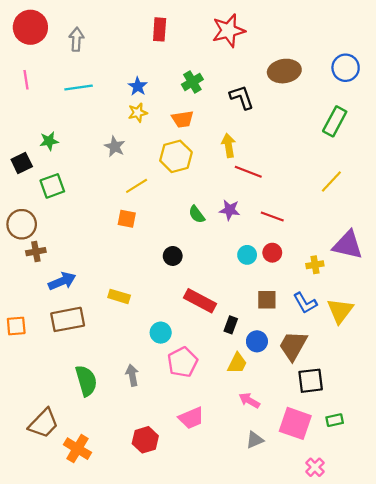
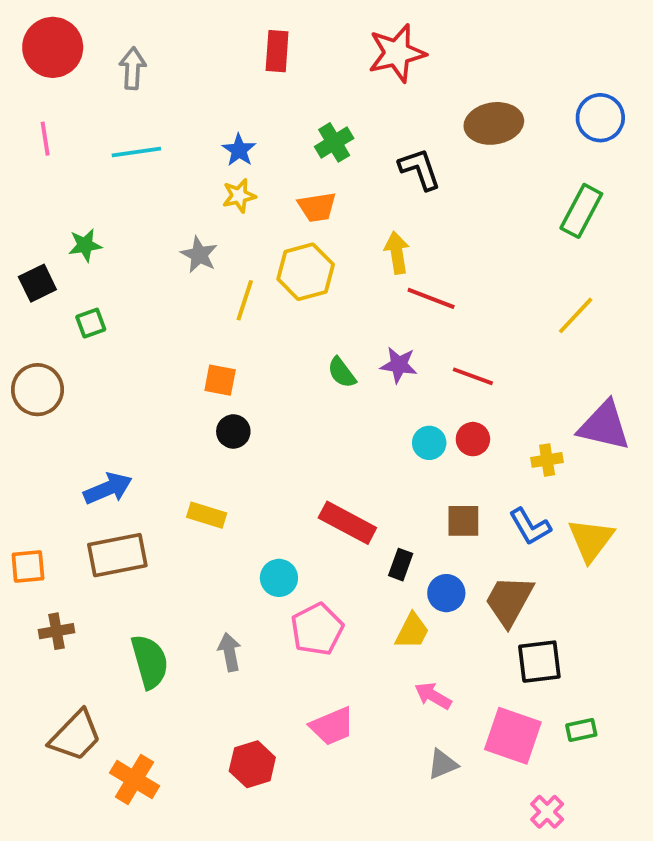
green square: (52, 186) -> (91, 323), size x0.7
yellow line: (137, 186) -> (245, 300), moved, turned -40
brown cross: (36, 252) -> (56, 631), moved
black circle: (173, 256) -> (233, 431), moved

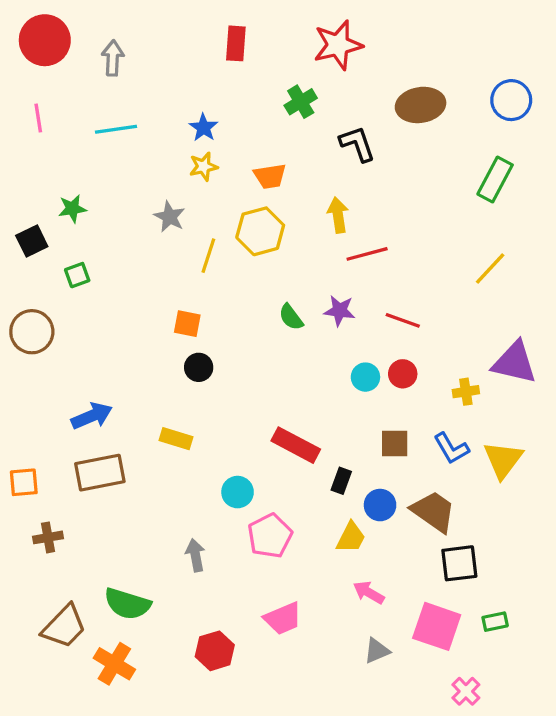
green cross: (334, 142) -> (301, 102), moved
red line: (431, 298) -> (367, 254), turned -36
brown trapezoid: (509, 601) -> (433, 511), turned 96
green semicircle: (150, 662) -> (127, 604), moved, turned 123

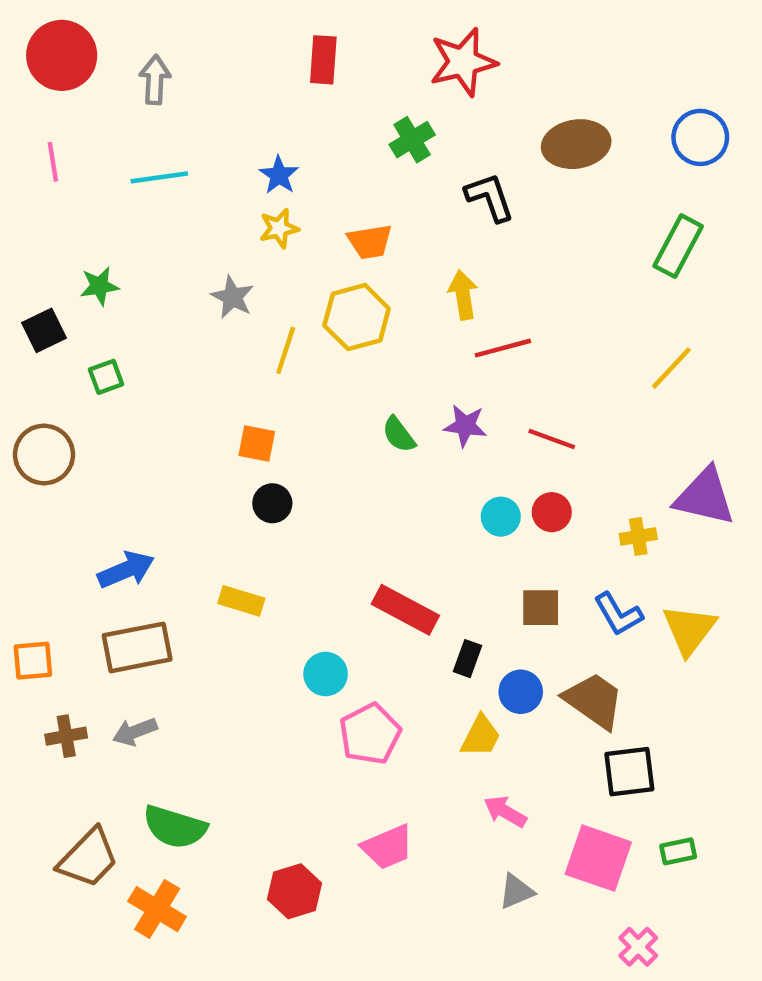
gray arrow: (195, 555) -> (135, 732), moved, turned -100

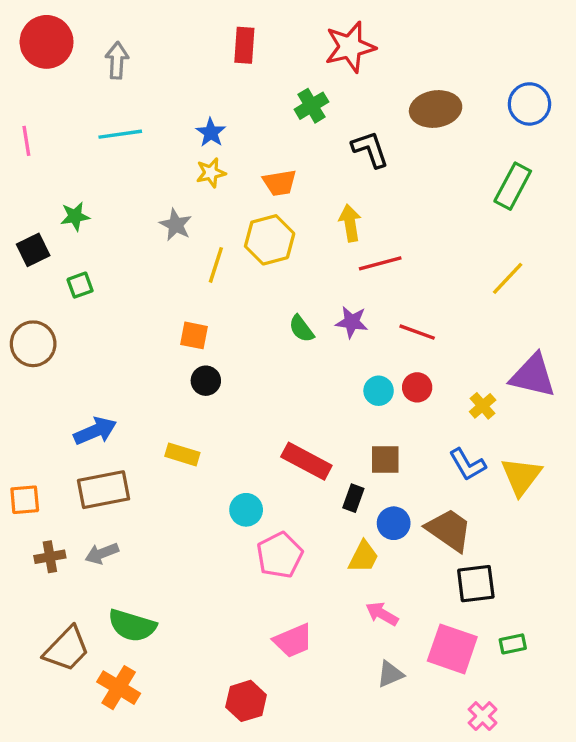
pink line: (53, 162) -> (26, 141), moved
yellow cross: (638, 537) -> (483, 406), turned -32
brown square: (541, 608) -> (385, 459), moved
red hexagon: (295, 891) -> (246, 701), moved

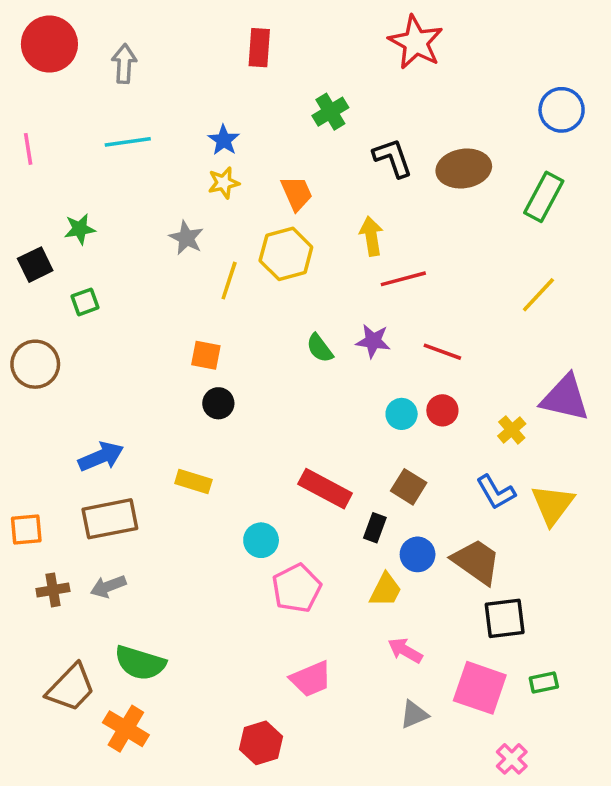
red star: (350, 47) -> (416, 42), moved, turned -30
brown ellipse: (436, 109) -> (464, 169), moved
orange trapezoid: (280, 183) -> (297, 193), turned -105
brown square: (385, 459) -> (409, 487), turned 32

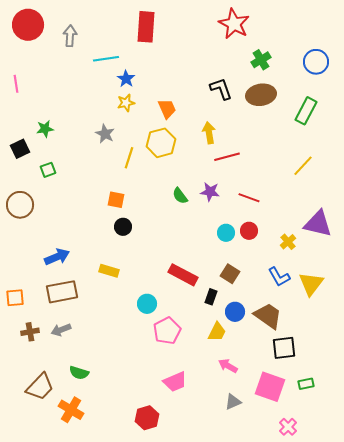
red rectangle: (259, 48) -> (146, 27), size x1.4
green cross: (330, 112) -> (261, 60), moved
cyan line: (128, 142) -> (106, 59), moved
green semicircle: (140, 663) -> (79, 373), size x0.7

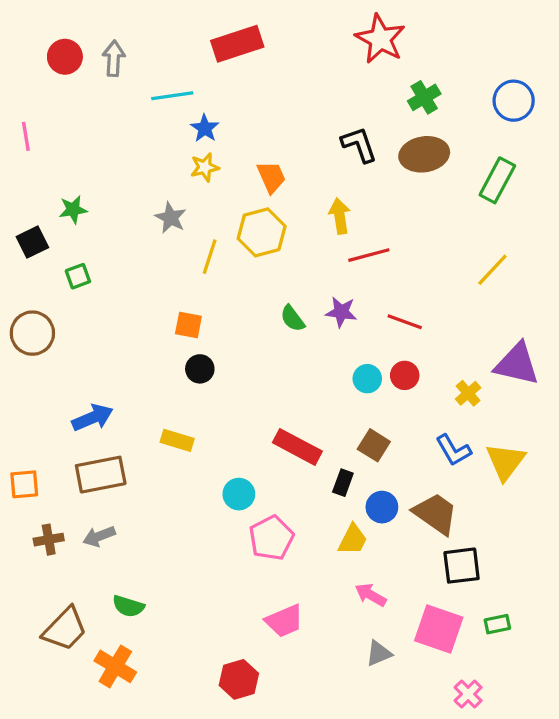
red circle: (28, 25) -> (65, 57), moved, size x0.7
red rectangle: (146, 27) -> (237, 44), turned 68

